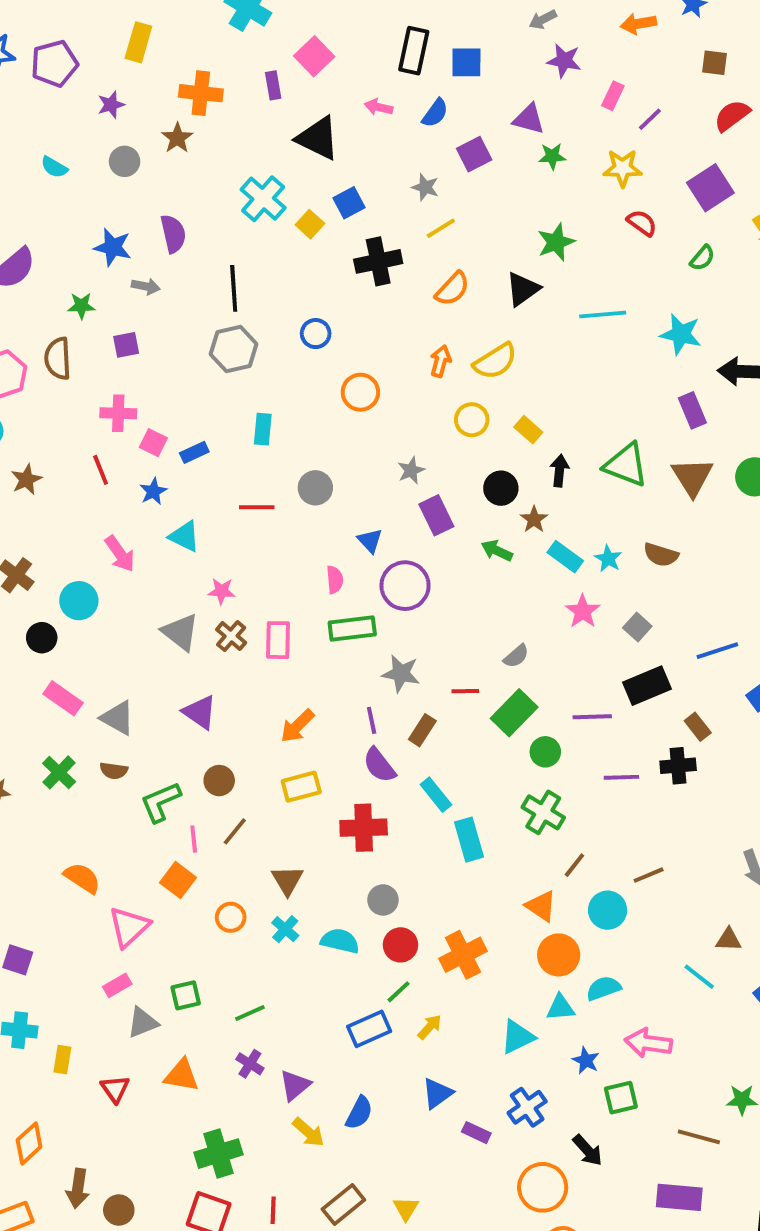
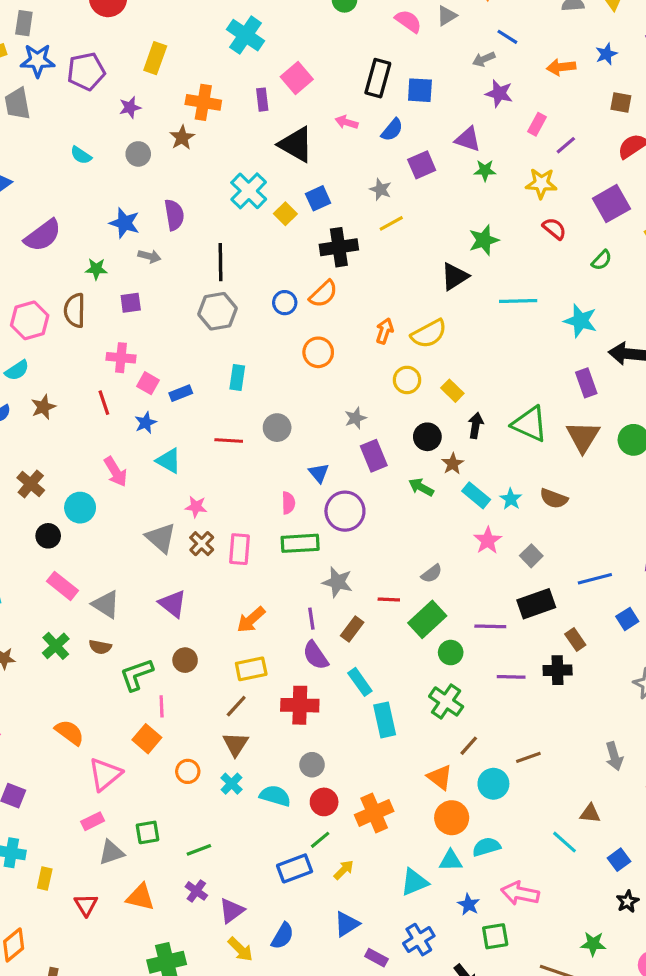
orange semicircle: (452, 289) -> (323, 294), moved
brown line: (235, 831) -> (236, 706), moved

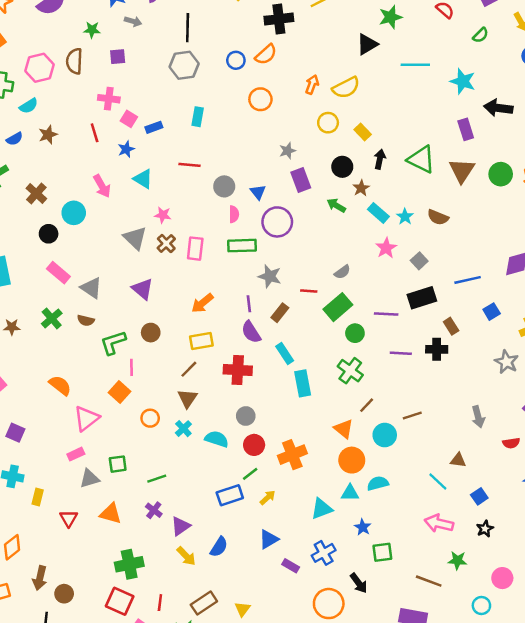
gray circle: (277, 428) -> (224, 186), moved
pink arrow: (520, 893) -> (439, 523), moved

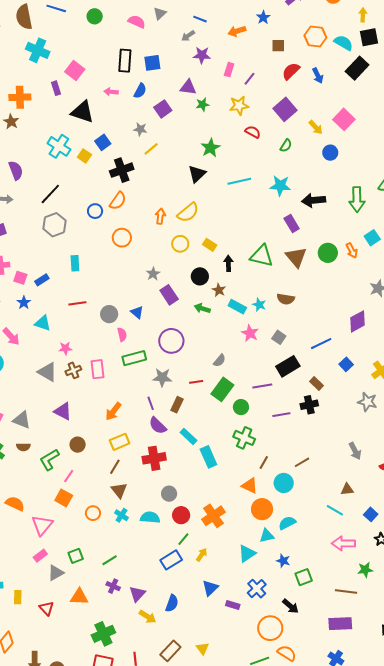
black line: (188, 28) -> (50, 194), turned 55
purple circle: (277, 222) -> (171, 341), moved
brown cross: (166, 243) -> (73, 370), turned 35
pink line: (132, 367) -> (69, 476), turned 48

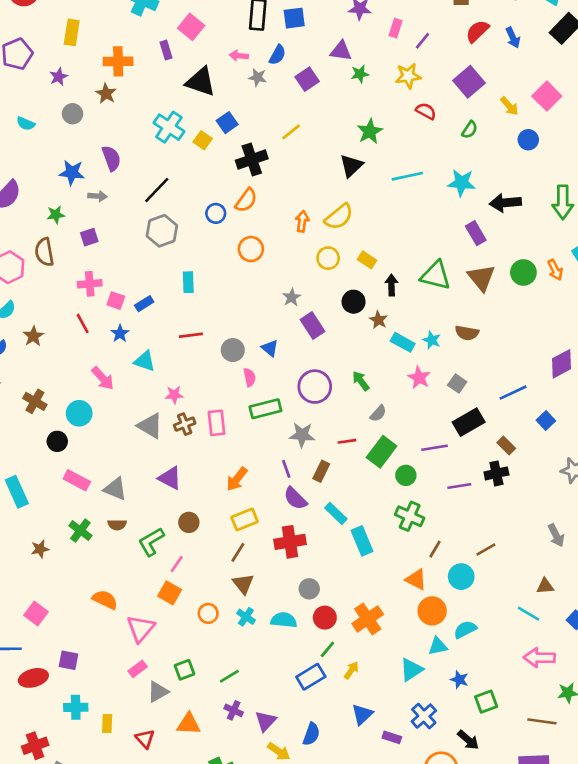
gray star: (140, 129) -> (258, 77), moved
green arrow: (202, 308) -> (361, 381), moved, turned 35

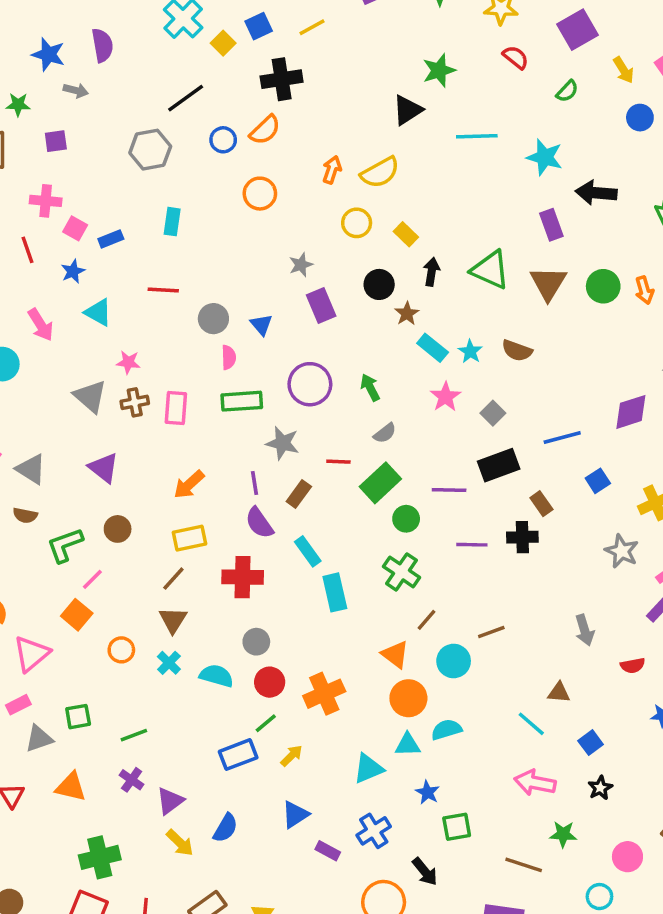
yellow line: (291, 132) -> (312, 27), moved
black line: (157, 190) -> (186, 98), moved

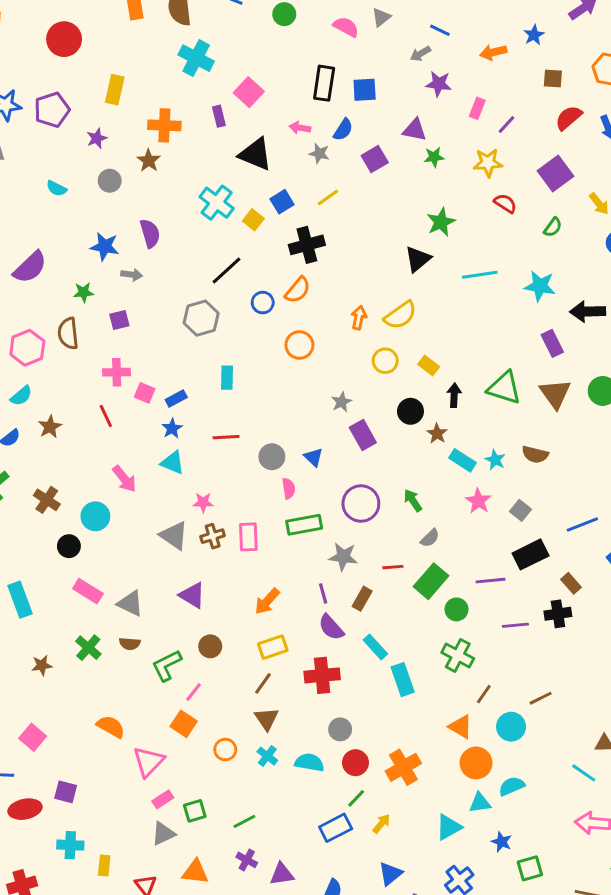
blue star: (73, 271) -> (172, 428), moved
pink rectangle: (18, 705) -> (163, 799), moved
purple triangle: (170, 801) -> (282, 874), turned 35

